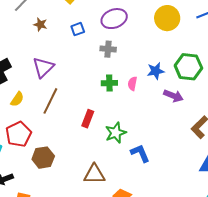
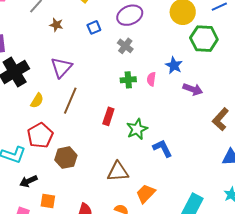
gray cross: (108, 49) -> (125, 46), turned 35
green hexagon: (188, 67) -> (204, 39), moved
blue star: (156, 71) -> (174, 65), turned -30

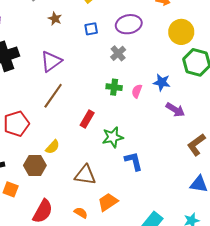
blue star: (174, 65) -> (162, 82), turned -30
yellow semicircle: (37, 101) -> (53, 147), moved
brown hexagon: (66, 158) -> (35, 165), moved

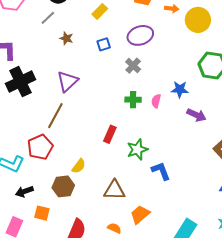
yellow circle: (181, 32) -> (198, 20), moved
brown line: (53, 96) -> (55, 116), moved

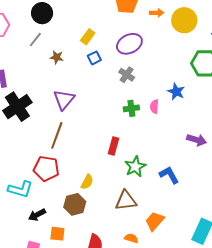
yellow rectangle: (100, 11) -> (88, 37), moved
blue star: (180, 89) -> (176, 92), turned 30
purple arrow: (196, 115) -> (197, 140), moved
red pentagon: (40, 147) -> (46, 169), turned -30
green star: (137, 150) -> (135, 167), moved

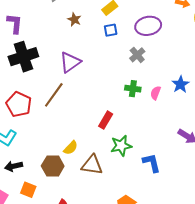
red pentagon: (46, 169) -> (19, 104), moved
brown triangle: (126, 201) -> (92, 165), moved

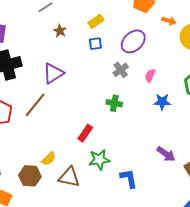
purple ellipse: (148, 26) -> (133, 41), turned -35
blue star: (180, 84) -> (162, 102), turned 30
pink semicircle: (156, 93) -> (150, 76), moved

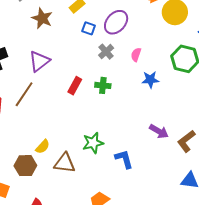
brown star: (60, 31) -> (42, 18), size x1.5
blue square: (95, 44) -> (89, 28), moved, turned 32
red rectangle: (85, 133) -> (75, 86), moved

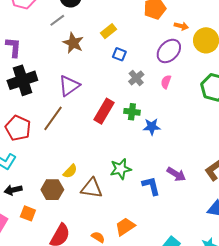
purple ellipse: (116, 22) -> (169, 51), moved
blue star: (150, 80) -> (152, 127), moved
red rectangle: (75, 86) -> (104, 111), size x1.4
purple arrow: (159, 131) -> (176, 174), moved

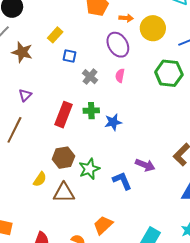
purple ellipse: (169, 51) -> (118, 45), turned -65
purple triangle: (69, 86) -> (25, 95), size x0.6
brown hexagon: (52, 190) -> (63, 158), moved

